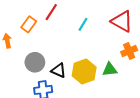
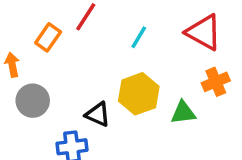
gray circle: (35, 62) -> (33, 101), moved
yellow hexagon: (84, 71) -> (139, 94), moved

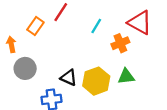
orange cross: (216, 82) -> (120, 43), moved
yellow hexagon: (139, 94) -> (96, 81), moved

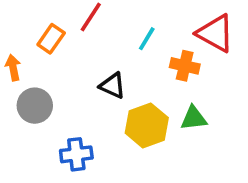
orange cross: (120, 43) -> (185, 66), turned 36
black triangle: (69, 78) -> (112, 86), moved

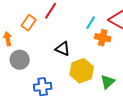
cyan line: (147, 39) -> (91, 23), moved
green triangle: (194, 118) -> (108, 82), moved, turned -35

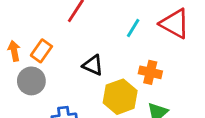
orange rectangle: (29, 23) -> (41, 51), moved
orange cross: (103, 38) -> (150, 72), moved

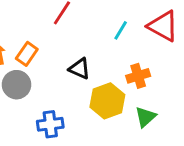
orange cross: (150, 72) -> (138, 76), turned -30

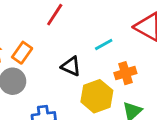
cyan line: (121, 30) -> (104, 44), moved, turned 30

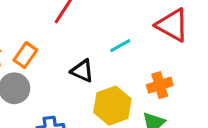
orange cross: (125, 73) -> (160, 85), moved

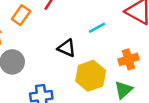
orange rectangle: (25, 55) -> (21, 15), moved

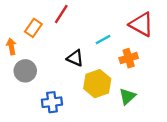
orange cross: (129, 59) -> (129, 58), moved

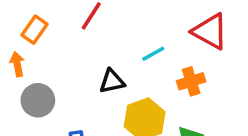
orange rectangle: (33, 28) -> (34, 30), moved
black triangle: (75, 58) -> (112, 81), turned -36

